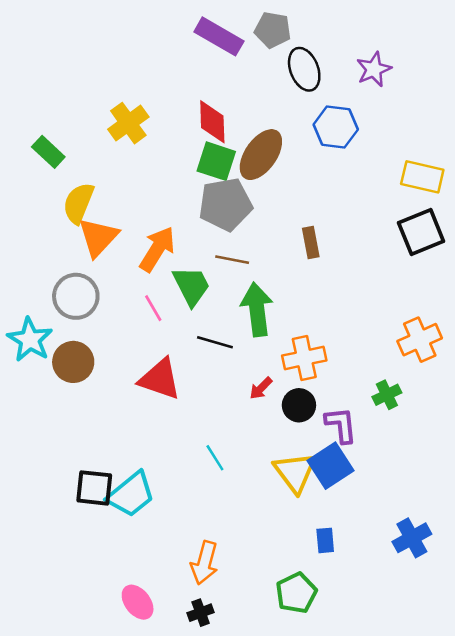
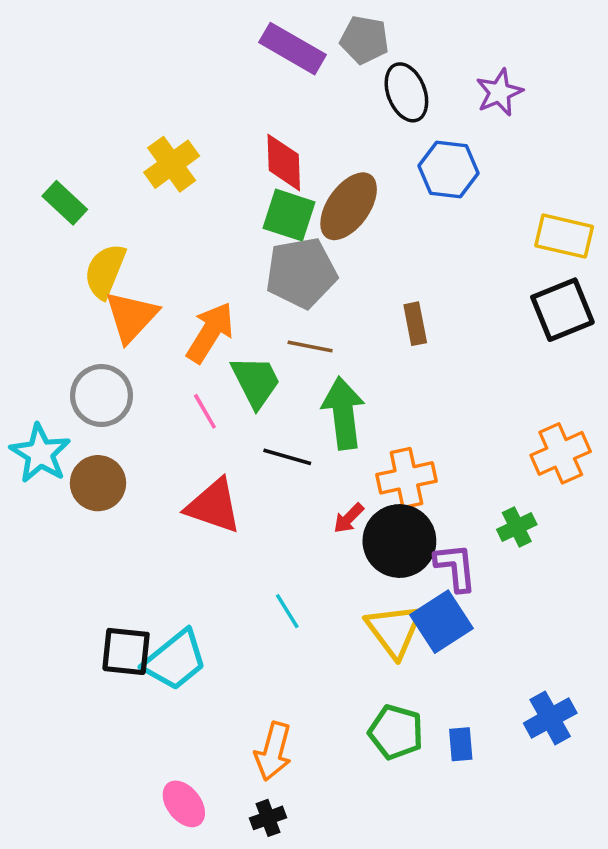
black circle: (299, 405) -> (399, 541), size x1.6
blue rectangle: (325, 540) -> (461, 744), moved
green pentagon: (296, 593) -> (396, 732), moved, turned -30

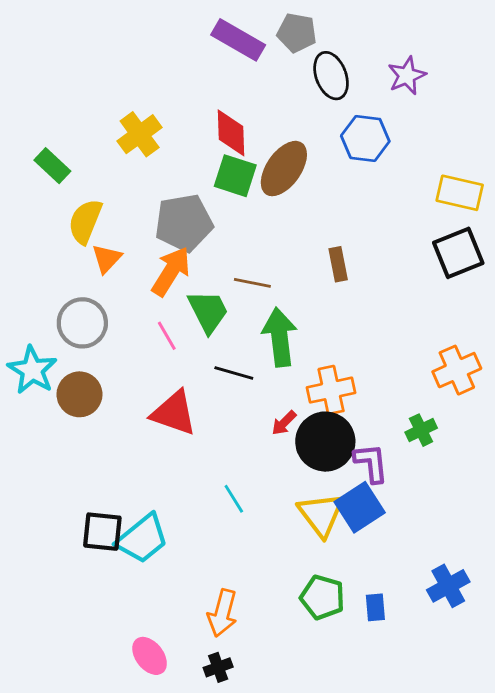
gray pentagon: (301, 273) -> (184, 223), moved
orange triangle: (131, 317) -> (107, 259), size x0.7

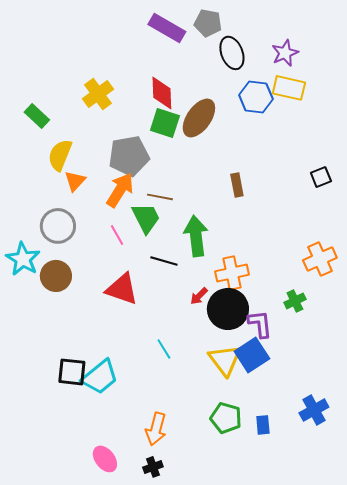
yellow rectangle: (460, 193) -> (289, 88), moved
black square: (458, 253) -> (321, 177), size x0.6
brown line: (252, 283) -> (160, 197), moved

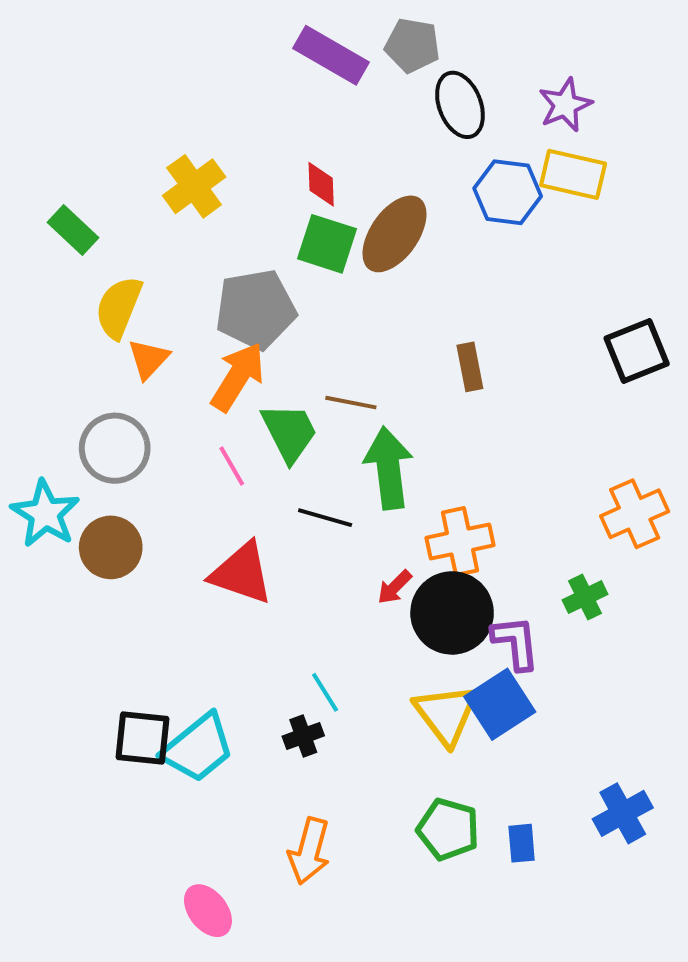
red diamond: (162, 93) -> (321, 184), size x0.7
black square: (321, 177) -> (637, 351), size x1.5
brown line: (160, 197) -> (351, 403), moved
black cross: (153, 467) -> (303, 736), moved

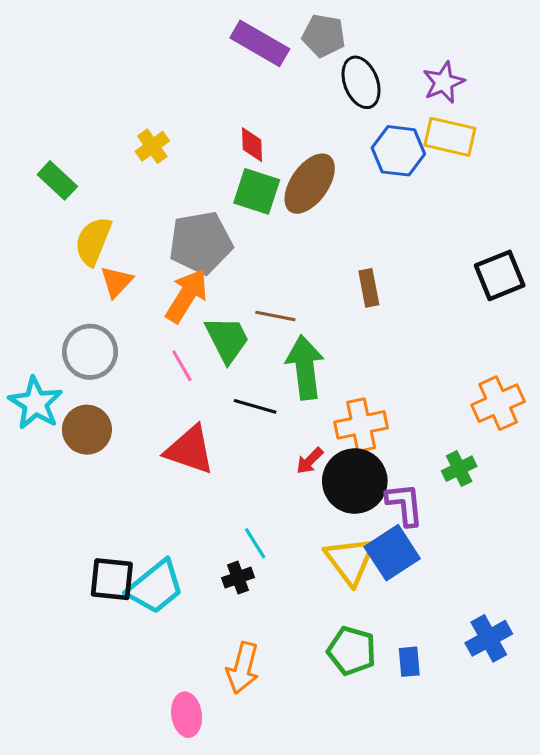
yellow cross: (194, 186) -> (152, 146), size x0.7
pink ellipse: (208, 911) -> (187, 715), moved, turned 30

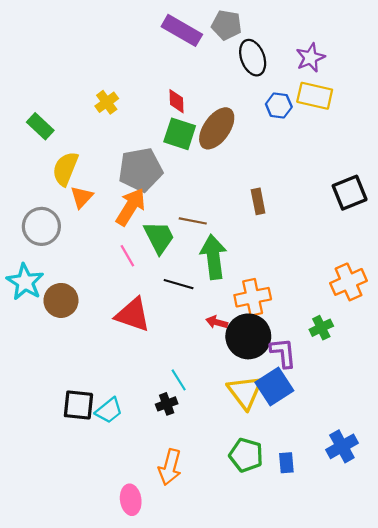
blue hexagon: (398, 151) -> (279, 106), size x0.7
gray circle: (90, 352) -> (41, 226), moved
red arrow: (310, 461) -> (217, 322), turned 60
cyan trapezoid: (155, 587) -> (109, 410), size x0.7

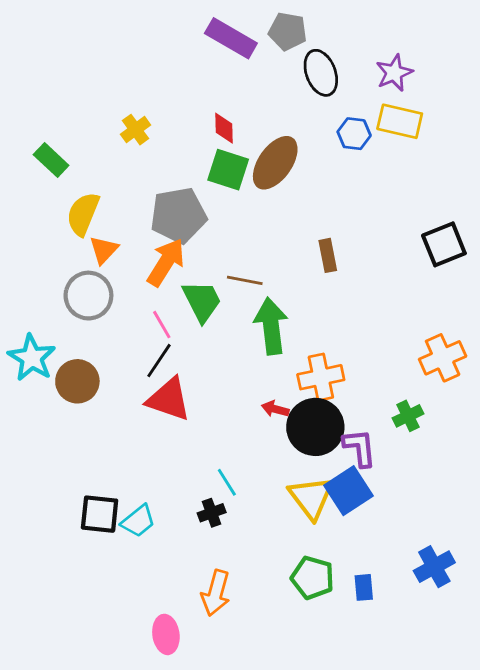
gray circle: (41, 226) -> (88, 296), moved
black line: (179, 284) -> (159, 361), moved, turned -72

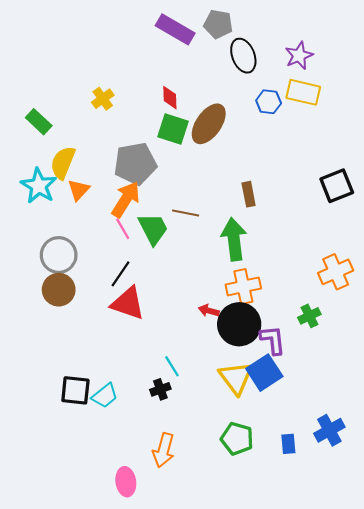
gray circle: (88, 296) -> (59, 255), moved
pink line: (162, 325) -> (123, 229), moved
green arrow: (271, 326) -> (234, 239), moved
cyan star: (32, 358) -> (39, 186), moved
blue rectangle: (364, 587) -> (288, 444), moved

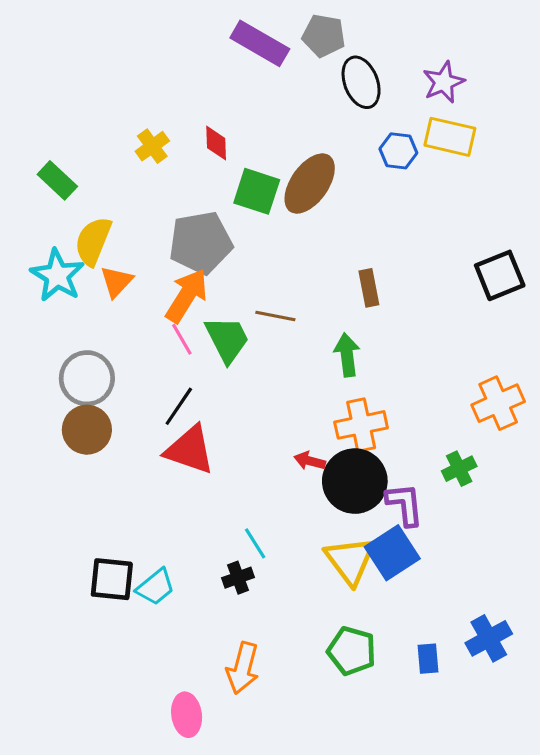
red diamond: (170, 98) -> (216, 143), moved
green arrow: (234, 239) -> (347, 355), size x0.7

